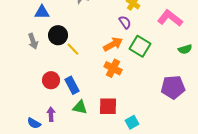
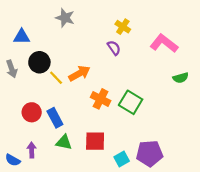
orange arrow: (113, 44) -> (79, 73), moved
green square: (140, 46) -> (131, 102), moved
purple pentagon: (173, 87) -> (149, 153), moved

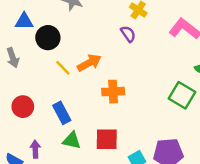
black circle: (39, 62) -> (48, 38), moved
orange cross: (101, 99) -> (113, 92), turned -30
green square: (131, 102) -> (182, 95), moved
red circle: (32, 112) -> (23, 107), moved

